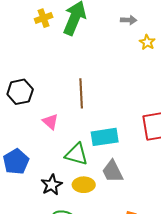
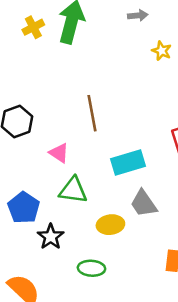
yellow star: (147, 42) -> (162, 51), moved
green triangle: (76, 154) -> (73, 190), moved
black star: (52, 185) -> (51, 237), moved

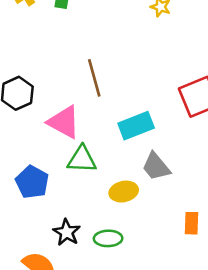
pink triangle: (59, 153) -> (64, 122), size x1.6
black star: (51, 237) -> (67, 232), moved

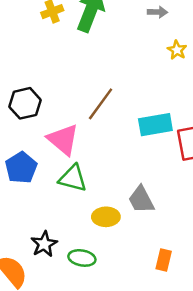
brown line: (94, 78) -> (101, 104), turned 40
cyan rectangle: (136, 126) -> (155, 125), moved
blue pentagon: (32, 182) -> (21, 168), moved

